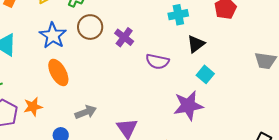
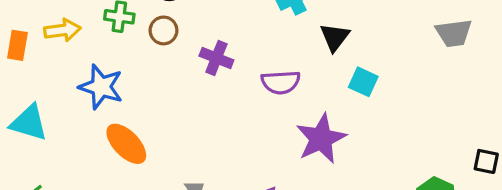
brown circle: (90, 27) -> (163, 30), moved, size x0.7
purple star: (188, 106) -> (321, 139), moved

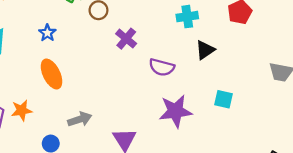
cyan square: (363, 82) -> (224, 99), moved, turned -30
blue star: (101, 87) -> (47, 33), size x0.6

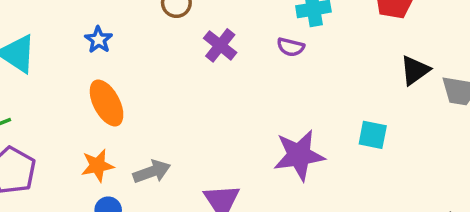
black triangle: (205, 50) -> (415, 70), moved
purple semicircle: (162, 67) -> (291, 47), moved, size x0.7
orange star: (22, 110) -> (97, 165), moved

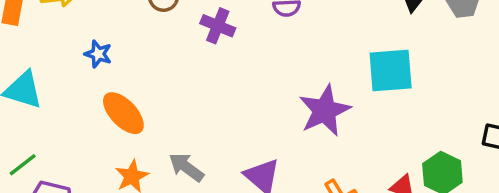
cyan square: (373, 135) -> (391, 71), size x1.6
gray arrow: (152, 172) -> (186, 167), turned -108

